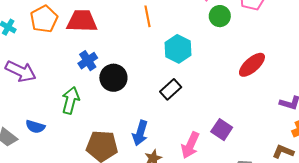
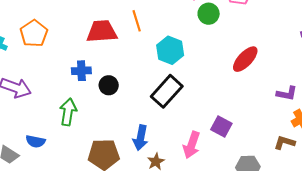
red trapezoid: (82, 21) -> (102, 31), moved
blue cross: (88, 61) -> (81, 71), turned 36
black circle: (113, 78) -> (109, 85), size x0.7
black rectangle: (171, 89) -> (167, 91), size x1.5

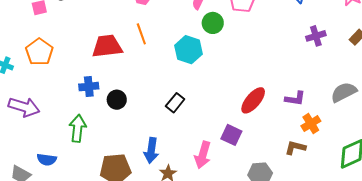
cyan hexagon: (170, 50) -> (188, 50), moved
red ellipse: (245, 59) -> (253, 100), moved
black rectangle: (167, 91) -> (175, 103), size x0.6

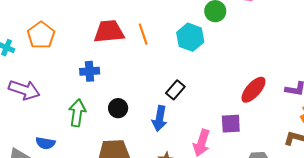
orange line: (141, 34) -> (143, 34), moved
black circle: (117, 100) -> (118, 108), moved
purple square: (231, 135) -> (231, 124), turned -30
blue arrow: (151, 150) -> (160, 119), moved

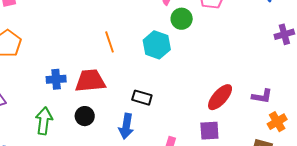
red trapezoid: (109, 31) -> (90, 81), moved
black rectangle: (175, 90) -> (142, 98), turned 66
purple square: (231, 124) -> (209, 131), moved

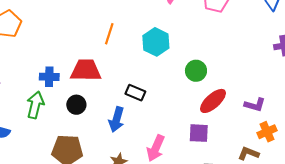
green circle: (182, 19) -> (196, 71), moved
orange line: (109, 42) -> (109, 34), turned 30
blue cross: (56, 79) -> (49, 77), moved

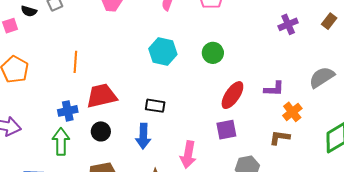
orange line: (109, 34) -> (75, 62), moved
green circle: (196, 71) -> (213, 53), moved

